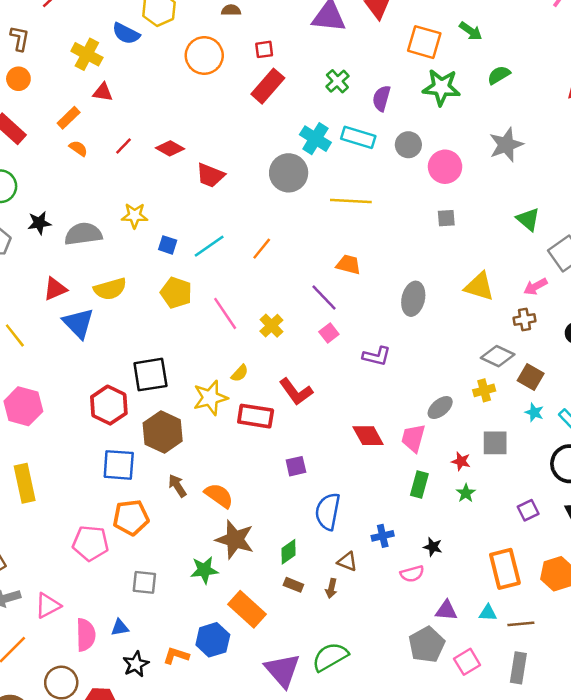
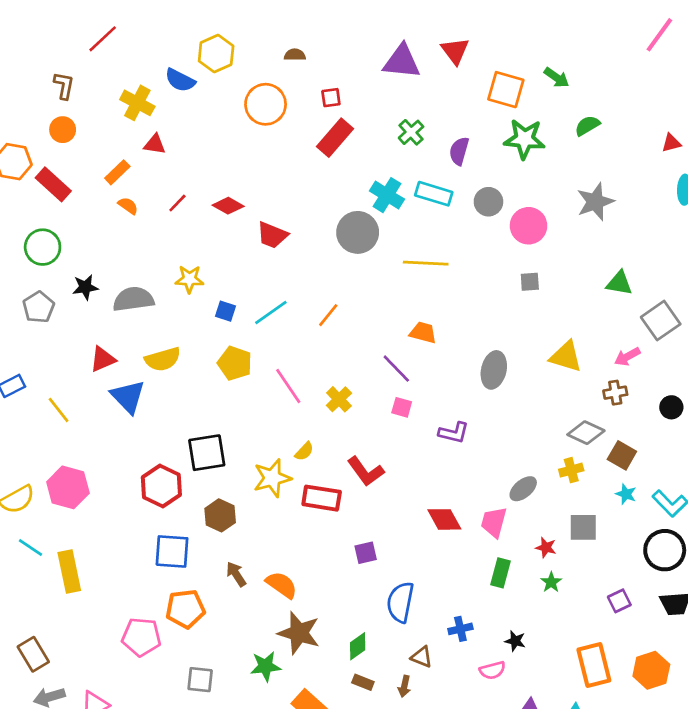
green triangle: (528, 219) -> (619, 283), turned -30
pink square: (329, 333) -> (402, 407), turned -36
brown hexagon: (163, 432) -> (220, 515), size x0.7

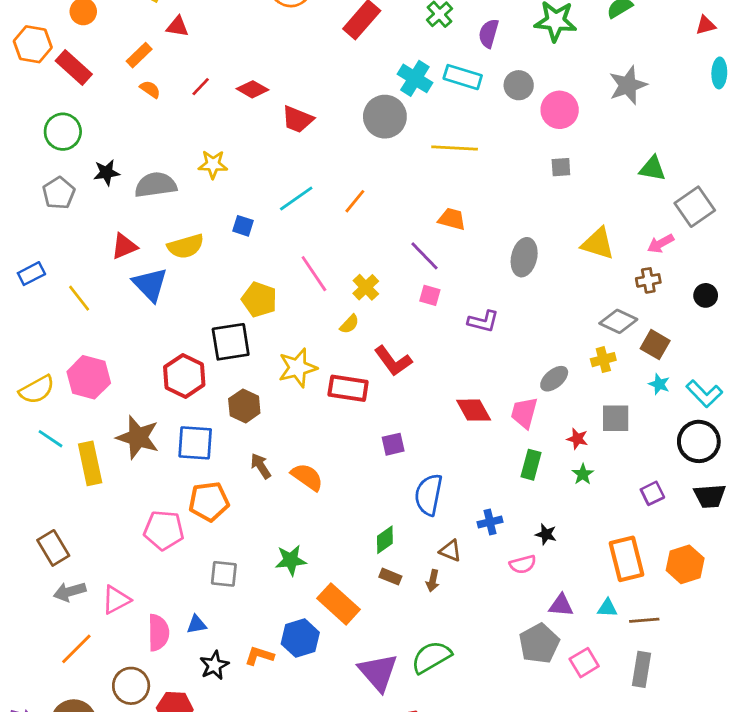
blue square: (225, 311) -> (243, 226), moved
yellow pentagon: (235, 363) -> (259, 300), moved
yellow semicircle: (304, 451) -> (349, 324), moved
brown star: (299, 633) -> (138, 437), moved

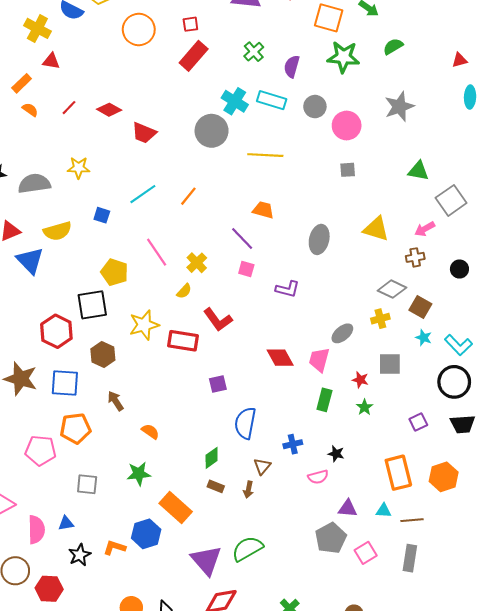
orange semicircle: (307, 477) -> (150, 431), moved, size x0.7
brown triangle: (450, 551) -> (262, 466), turned 48

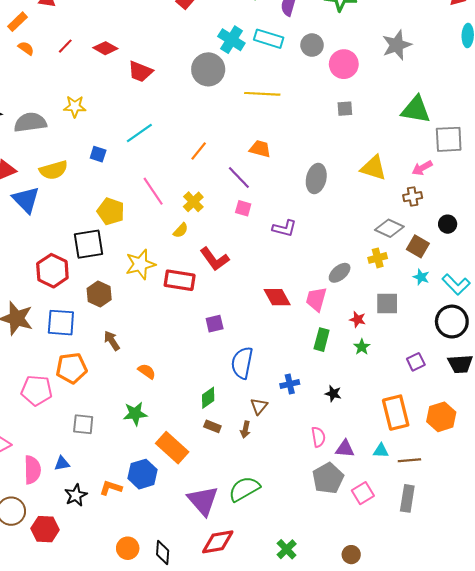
green triangle: (418, 171) -> (416, 110), size x1.4
orange line: (188, 196) -> (199, 151), moved
gray square: (451, 200) -> (449, 139), turned 32
black circle: (459, 269) -> (448, 224), moved
pink semicircle: (318, 477) -> (318, 437), moved, turned -84

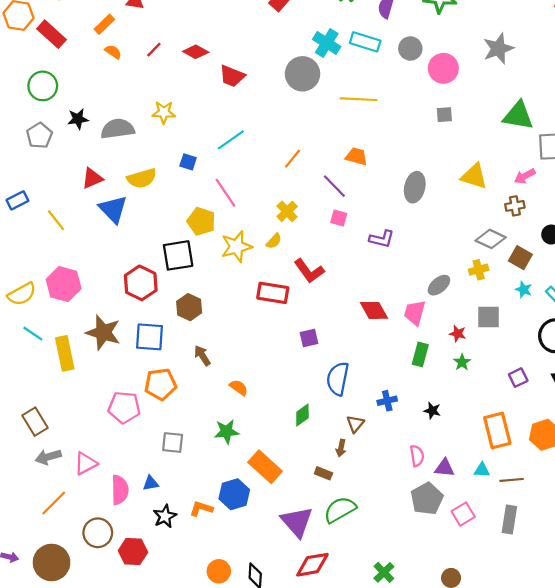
pink line: (153, 191) -> (225, 193), moved
yellow star: (140, 264) -> (236, 247), moved
brown rectangle: (212, 426) -> (323, 473), moved

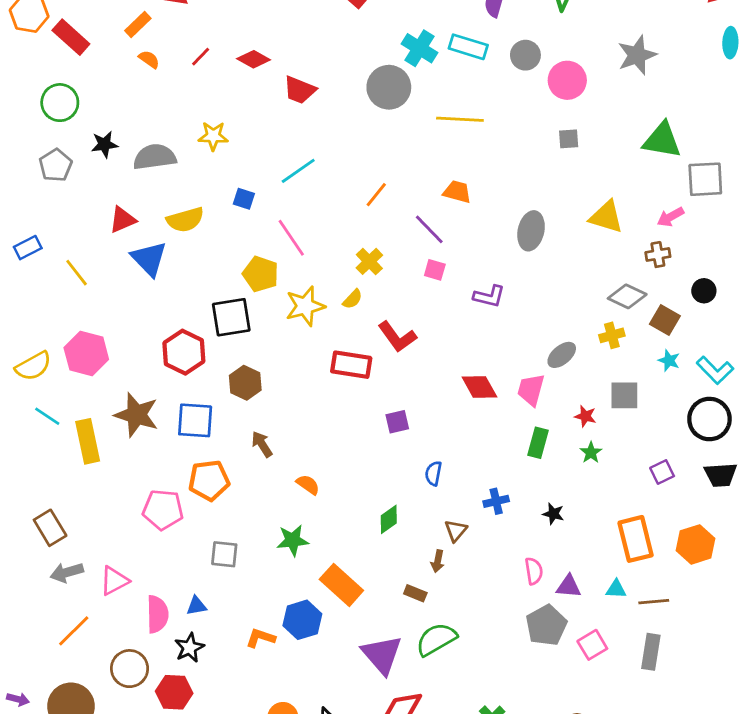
blue semicircle: (338, 379) -> (433, 473), size x0.6
black star: (165, 516) -> (189, 648), moved

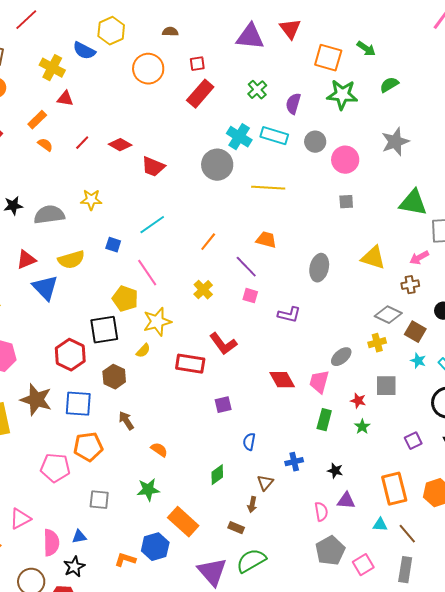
yellow semicircle: (353, 299) -> (143, 351), moved
purple triangle: (569, 586) -> (346, 501), moved
brown line: (654, 602) -> (407, 534), turned 55

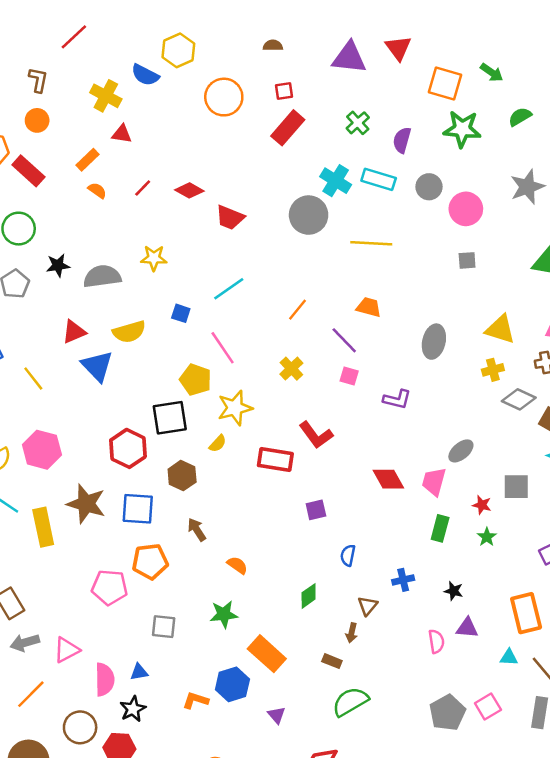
brown semicircle: (170, 32) -> (273, 45), moved
yellow cross: (377, 343) -> (493, 370), moved
gray pentagon: (330, 551) -> (447, 713), moved
purple triangle: (212, 572) -> (277, 715), moved, size x0.5

